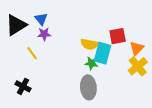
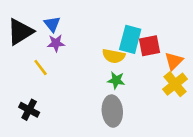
cyan rectangle: (103, 53) -> (130, 39), moved

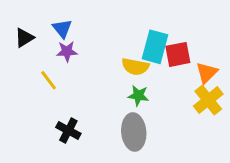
black triangle: (20, 32) -> (24, 38), size x0.6
black cross: (29, 110) -> (68, 130), moved

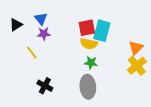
red square: (178, 54) -> (87, 28), moved

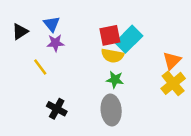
cyan rectangle: (102, 31) -> (129, 39), turned 30

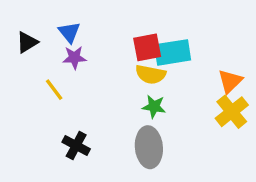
cyan rectangle: (129, 39) -> (173, 52), turned 36

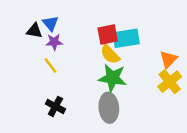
black triangle: (27, 42) -> (34, 31), moved, turned 42
yellow semicircle: (151, 74) -> (110, 54), turned 35
yellow line: (54, 90) -> (50, 66), moved
green star: (154, 107) -> (113, 78), size x1.6

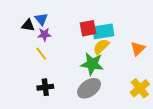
yellow semicircle: (110, 54) -> (101, 47), moved, turned 90
yellow cross: (170, 82) -> (140, 88), moved
black cross: (55, 106) -> (45, 87), turned -35
gray ellipse: (109, 108) -> (89, 88), turned 60

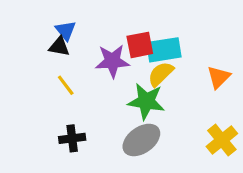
black triangle: (28, 25) -> (59, 47), moved
purple star: (44, 34) -> (112, 61), moved, size x1.5

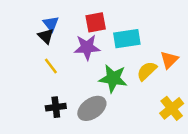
red square: (140, 45) -> (96, 22), moved
black triangle: (59, 47) -> (46, 36), turned 35
yellow semicircle: (161, 74) -> (147, 71), moved
gray ellipse: (141, 140) -> (92, 108), moved

